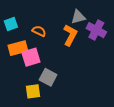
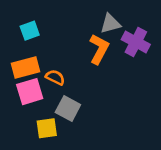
cyan square: (11, 24) -> (30, 31), moved
orange semicircle: (39, 31) -> (55, 77), moved
pink square: (31, 57) -> (30, 92), moved

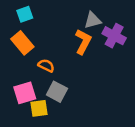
cyan square: (30, 31) -> (25, 14), moved
orange rectangle: (25, 67) -> (22, 43), moved, turned 65
pink square: (30, 92) -> (25, 93), moved

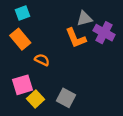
orange L-shape: (83, 42) -> (76, 38), turned 130
gray square: (57, 92) -> (66, 98), moved
yellow square: (39, 108) -> (36, 99), turned -35

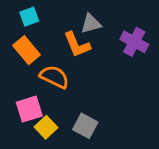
gray triangle: (84, 18) -> (91, 24), moved
orange L-shape: (76, 38) -> (77, 45), moved
orange semicircle: (42, 60) -> (54, 77), size x1.5

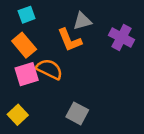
pink square: (29, 109) -> (27, 74), moved
yellow square: (46, 127) -> (18, 115), moved

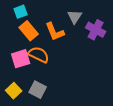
gray triangle: (82, 21) -> (75, 17), moved, turned -42
orange rectangle: (24, 45) -> (29, 31), moved
gray square: (77, 113) -> (38, 90), moved

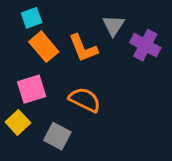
orange semicircle: (39, 55) -> (85, 100), moved
yellow square: (14, 91) -> (18, 122), moved

